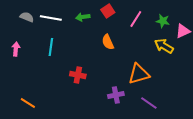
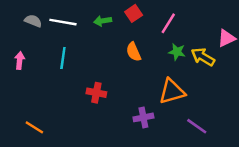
green star: (163, 21) -> (177, 52), moved
purple line: (149, 103) -> (197, 126), moved

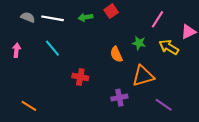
pink line: (168, 23) -> (157, 19), moved
orange semicircle: (134, 52) -> (116, 54), moved
green star: (177, 52) -> (139, 43), moved
cyan line: (63, 58) -> (52, 48), turned -48

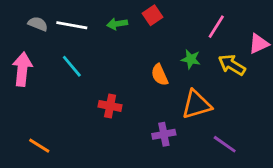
pink arrow: (16, 50) -> (22, 69), size x1.6

